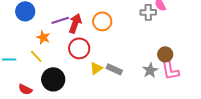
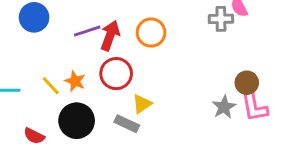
orange star: (43, 37) -> (75, 81), moved
gray rectangle: (114, 69) -> (127, 124), moved

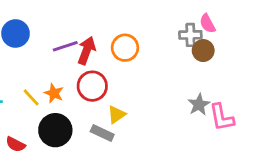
brown circle: (247, 83) -> (203, 51), moved
gray star: (224, 107) -> (199, 105), moved

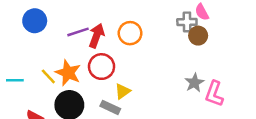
orange star: (54, 93) -> (68, 73), size x1.5
pink L-shape: (222, 117) -> (214, 94), turned 30

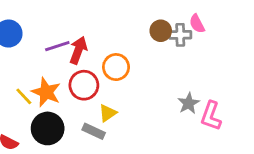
orange circle: (130, 33) -> (116, 67), moved
brown circle: (198, 36) -> (161, 31), moved

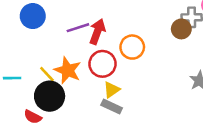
brown circle: (161, 31) -> (181, 29), moved
yellow triangle: (108, 113) -> (112, 90), moved
black circle: (48, 128) -> (50, 96), moved

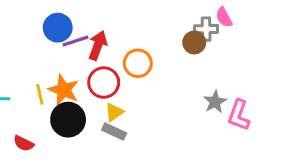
blue circle: (33, 16) -> (58, 28), moved
yellow line: (47, 74) -> (40, 94), turned 30
black circle: (50, 96) -> (68, 120), moved

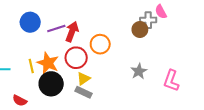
blue circle: (58, 28) -> (30, 22), moved
gray star: (215, 102) -> (139, 71), moved

